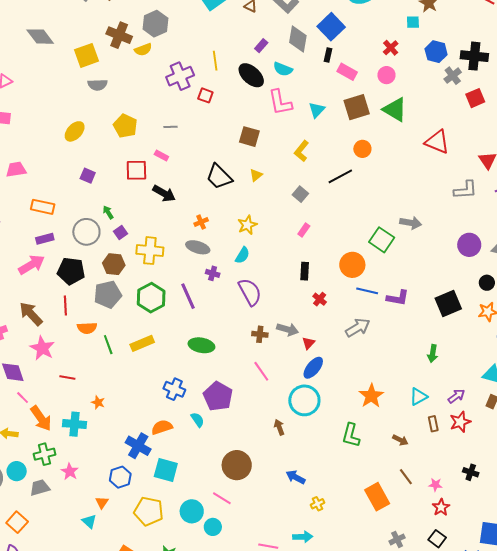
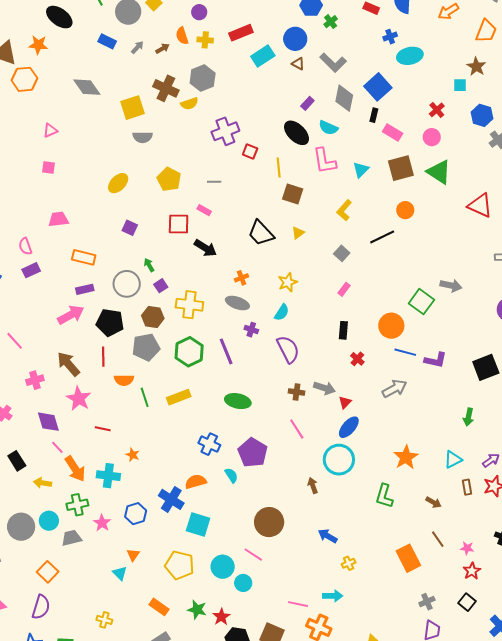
yellow line: (215, 61) -> (279, 167), moved
blue hexagon: (120, 477) -> (136, 514), moved

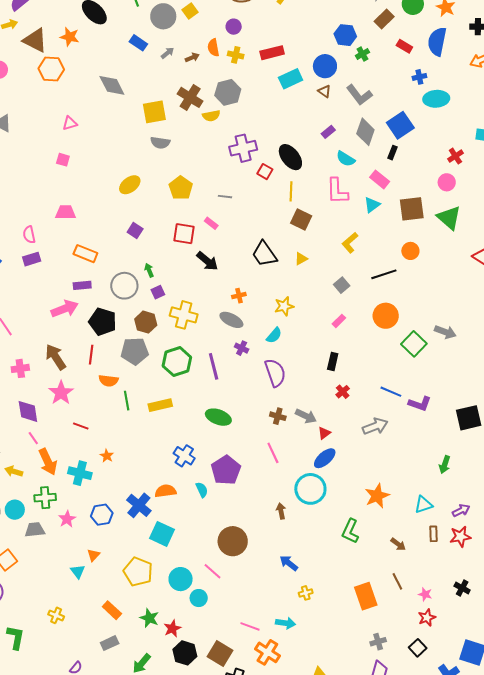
pink rectangle: (393, 132) -> (380, 179), moved
black ellipse: (296, 133) -> (290, 157), moved
orange circle: (391, 326) -> (386, 316), moved

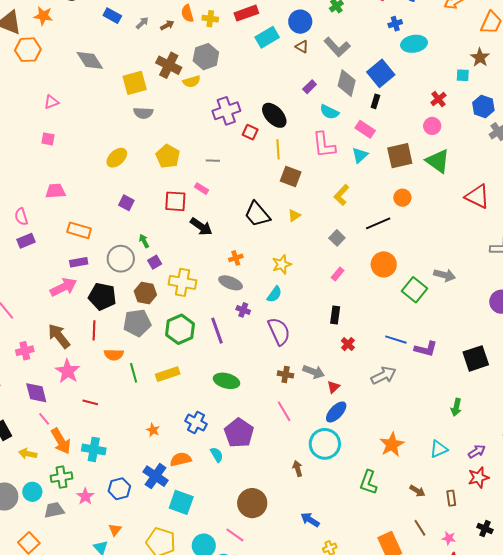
orange star: (107, 456) -> (153, 430), moved
brown rectangle: (433, 534) -> (451, 498), moved

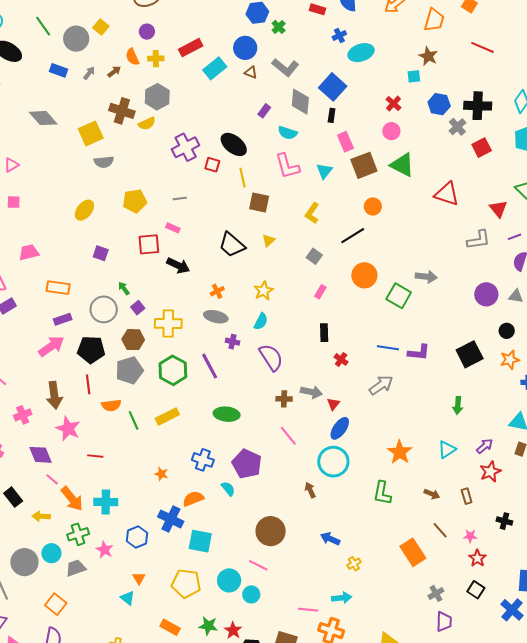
pink rectangle: (365, 129) -> (345, 142), moved, turned 42
yellow pentagon: (168, 156) -> (135, 201), turned -30
brown arrow: (59, 336) -> (54, 395), turned -140

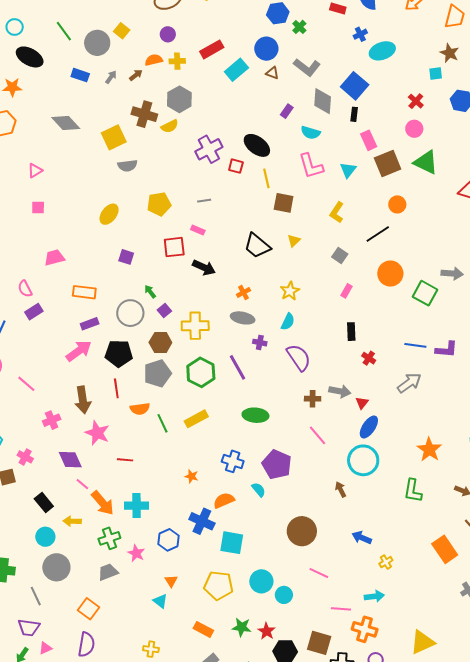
orange semicircle: (132, 57) -> (154, 60), turned 102
cyan circle: (51, 553) -> (45, 537), moved
pink line: (258, 565) -> (319, 573), moved

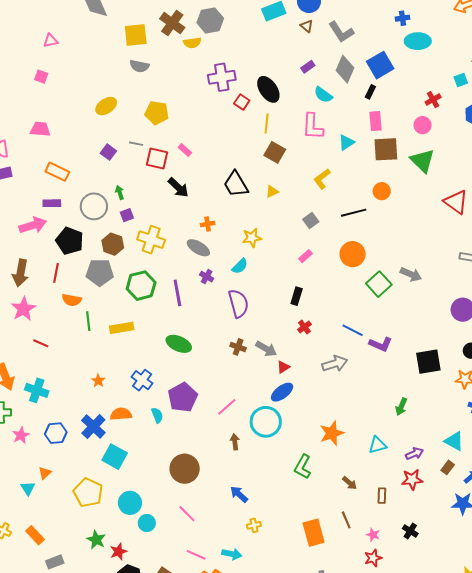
cyan square: (436, 74) -> (461, 80), turned -32
gray line: (204, 201) -> (136, 144), moved
pink line: (318, 435) -> (227, 407), moved, turned 70
orange rectangle: (203, 629) -> (35, 535), moved

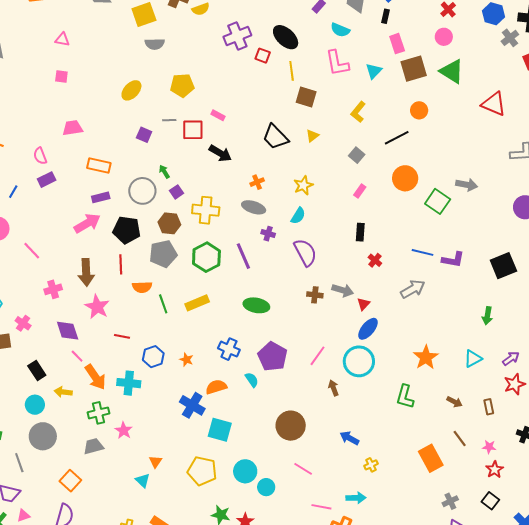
pink triangle: (50, 41) -> (62, 39), turned 35
blue hexagon: (56, 433) -> (153, 357), moved

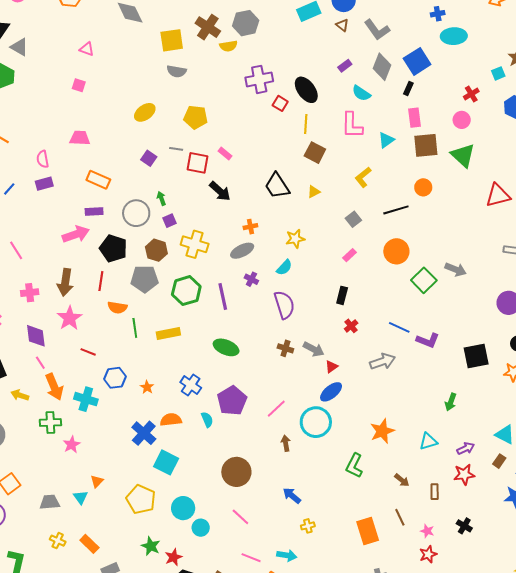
red triangle: (494, 104) -> (498, 195), turned -48
gray ellipse: (254, 207) -> (242, 251), turned -55
gray trapezoid: (93, 446) -> (50, 502), moved

